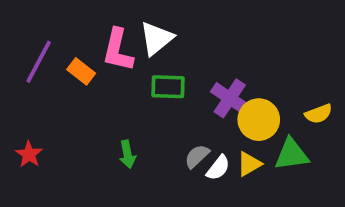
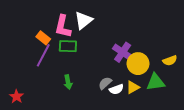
purple line: (39, 62) -> (43, 55), moved
green rectangle: (168, 87) -> (68, 46), moved
red star: (29, 154) -> (16, 97), moved
white semicircle: (218, 168) -> (116, 89), turned 32

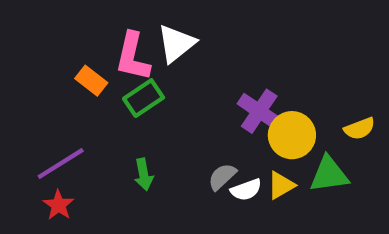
green rectangle: (68, 46) -> (144, 98), turned -36
purple line: (43, 55) -> (61, 164), moved, turned 30
red star: (16, 97) -> (58, 205), moved

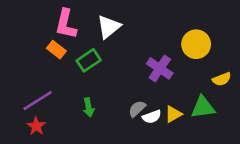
pink L-shape: (133, 57) -> (66, 24), moved
yellow circle: (292, 135) -> (196, 44), moved

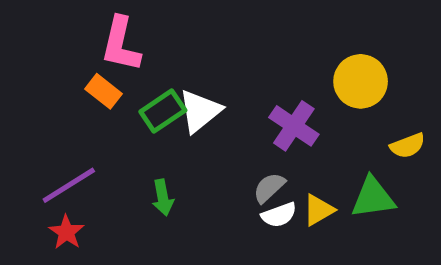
white triangle: (109, 27) -> (200, 111), moved
gray semicircle: (137, 109) -> (269, 188), moved

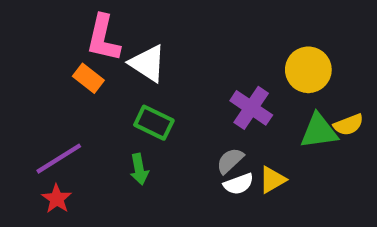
green rectangle: (163, 111) -> (154, 123), moved, turned 60
white triangle: (200, 111) -> (148, 63), moved, turned -48
green triangle: (373, 198) -> (319, 131), moved

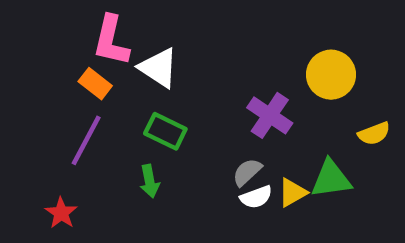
green triangle: (319, 131) -> (331, 179), moved
purple line: (59, 159) -> (86, 140), moved, turned -30

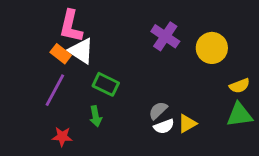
white triangle: (159, 68) -> (81, 51), moved
purple cross: (270, 115) -> (165, 36), moved
green triangle: (331, 179) -> (239, 115), moved
red star: (61, 213) -> (62, 137), moved, turned -30

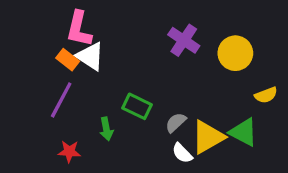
green rectangle: (106, 84) -> (137, 106), moved
green triangle: (239, 115) -> (243, 132), moved, turned 36
yellow triangle: (187, 124) -> (208, 137), size x1.6
white semicircle: (164, 126) -> (182, 153), moved, turned 66

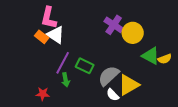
yellow circle: (235, 53) -> (133, 33), moved
purple line: (61, 100) -> (63, 63), moved
gray semicircle: (176, 122) -> (109, 76), size x1.6
green triangle: (243, 132) -> (151, 56), moved

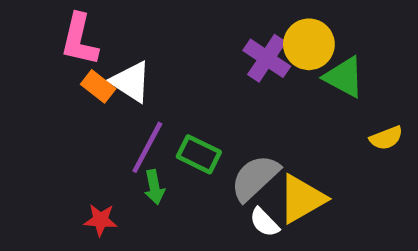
pink L-shape: (49, 18) -> (79, 40), moved
yellow circle: (133, 33) -> (309, 44), moved
green triangle: (151, 56) -> (344, 77), moved

